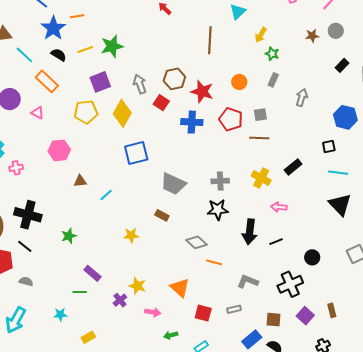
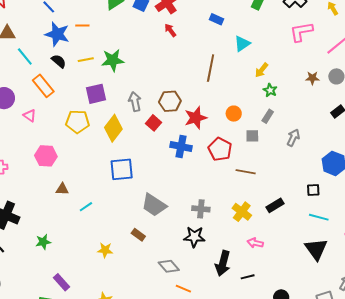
blue star: (53, 28) -> (57, 34), turned -30
red star: (202, 92) -> (196, 118), turned 30
gray square: (260, 115) -> (252, 136), moved

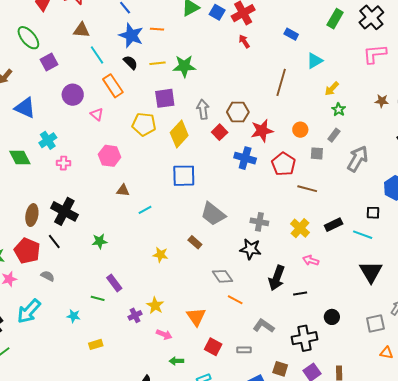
gray arrow: (293, 138) -> (358, 159), size x1.5
cyan line: (319, 217) -> (363, 235), moved

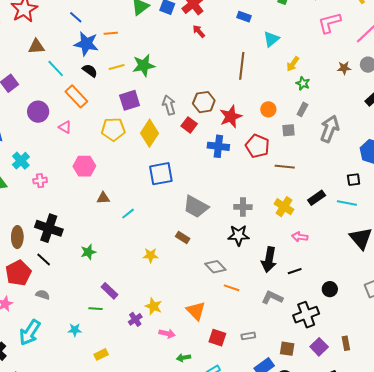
red pentagon: (27, 251) -> (18, 273), turned 30
gray L-shape: (264, 326) -> (272, 297), moved

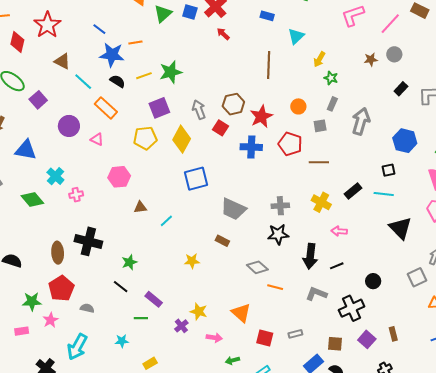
brown triangle: (36, 47) -> (62, 61), turned 36
black line: (44, 260) -> (121, 287), moved

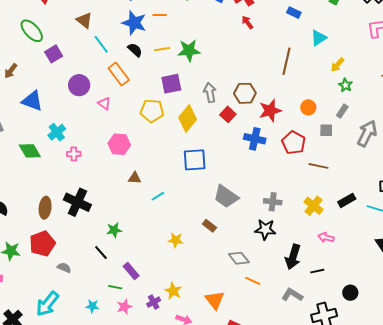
pink star: (50, 320) -> (124, 307), moved

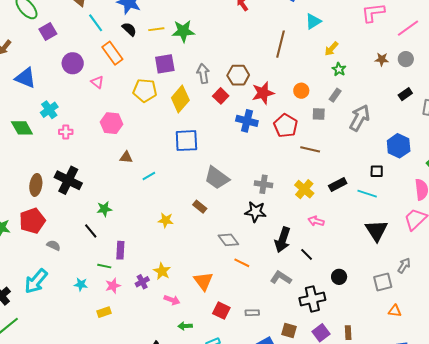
purple rectangle: (131, 271) -> (120, 250), turned 42
black line: (317, 271) -> (307, 254), turned 56

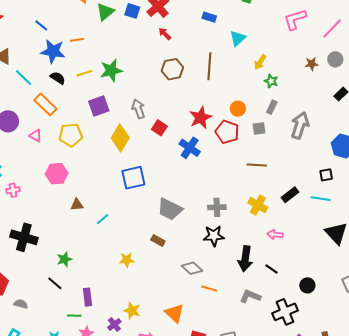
brown hexagon: (238, 75) -> (172, 69), moved
yellow pentagon: (145, 90) -> (71, 135), moved
blue cross: (247, 121) -> (190, 148), turned 30
red pentagon: (286, 126) -> (227, 132), moved

